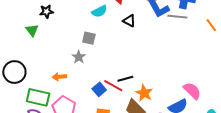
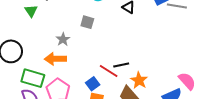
gray star: (79, 57) -> (63, 39), moved
orange arrow: (59, 77) -> (55, 59), size x1.5
blue square: (99, 89) -> (93, 84), moved

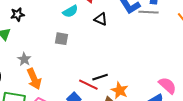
gray star: (63, 39) -> (24, 59), moved
orange arrow: (55, 59) -> (34, 79), turned -105

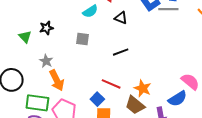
black star: (17, 14) -> (46, 28), moved
black line: (100, 77) -> (121, 52), moved

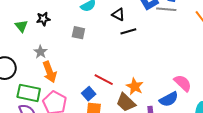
black line: (121, 52) -> (128, 31), moved

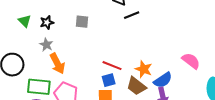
black star: (43, 19) -> (47, 22), moved
blue square: (89, 94) -> (109, 80), moved, turned 32
blue semicircle: (169, 99) -> (163, 80), moved

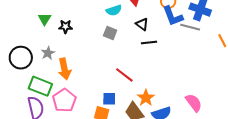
gray square: (82, 22) -> (110, 33), moved
gray star: (46, 45) -> (48, 53), moved
red line: (112, 66) -> (124, 75), moved

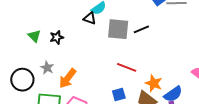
black triangle: (142, 24) -> (90, 18), moved
gray square: (110, 33) -> (118, 29), moved, size x1.6
orange arrow: (64, 69) -> (68, 78), turned 65

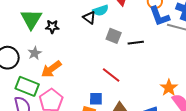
gray square: (118, 29) -> (114, 36), size x0.7
green triangle: (34, 36) -> (31, 19), size x1.6
orange star: (154, 83) -> (169, 88), moved

